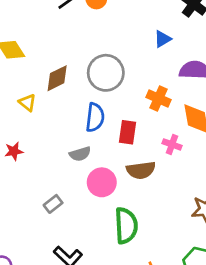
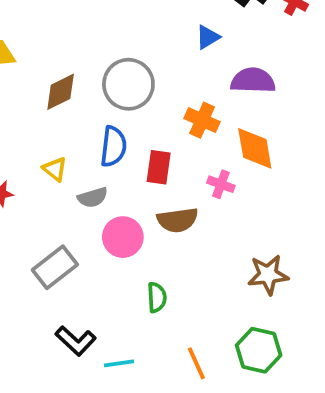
yellow triangle: (27, 103) -> (55, 169), moved
gray rectangle: (53, 204) -> (55, 267), size x1.6
green semicircle: (126, 226) -> (157, 297), size x0.6

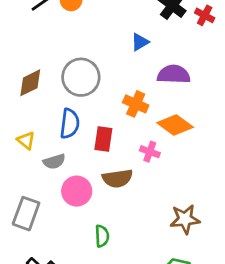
orange diamond: (255, 148) -> (175, 125), turned -44
gray rectangle: (55, 267) -> (26, 214), turned -32

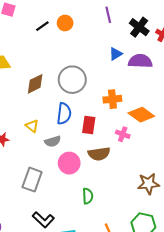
purple semicircle: (174, 74) -> (140, 61), moved
orange cross: (136, 104) -> (112, 99), turned -30

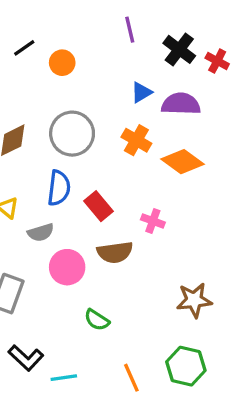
orange circle: (65, 23) -> (62, 63), moved
orange cross: (112, 99) -> (136, 140), moved, turned 36
orange diamond: (141, 115) -> (183, 162), moved
red rectangle: (89, 125) -> (98, 206), turned -48
green semicircle: (88, 196) -> (97, 320), turned 126

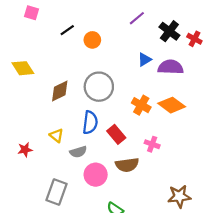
purple line: (130, 30) -> (137, 18), turned 63
orange cross: (136, 140) -> (141, 105), moved

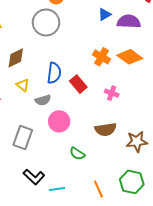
gray circle: (99, 87) -> (46, 23), moved
brown diamond: (60, 91) -> (16, 58), moved
brown semicircle: (127, 165) -> (106, 129), moved

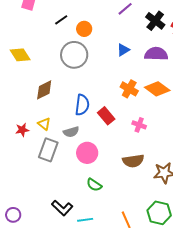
blue triangle: (105, 14) -> (123, 50), moved
yellow triangle: (23, 85) -> (44, 124), moved
gray rectangle: (23, 138) -> (48, 150), moved
green semicircle: (77, 154) -> (94, 185), moved

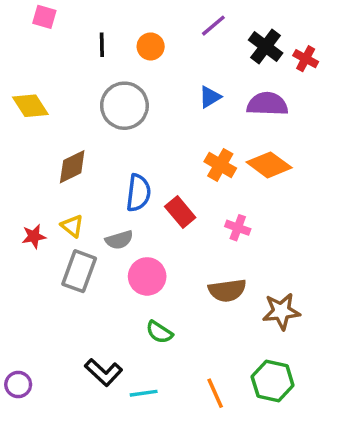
black line: (61, 20) -> (102, 45), turned -56
orange circle: (84, 29) -> (151, 46), moved

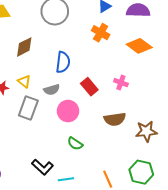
orange cross: (220, 165) -> (101, 33), moved
red rectangle: (180, 212) -> (89, 87), moved

